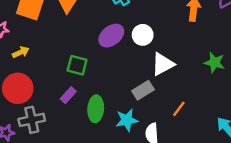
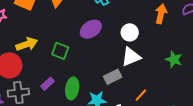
white circle: (143, 35) -> (130, 32), moved
yellow arrow: (21, 52) -> (27, 44), moved, size x1.5
purple rectangle: (68, 95) -> (48, 84), moved

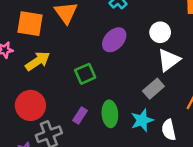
yellow arrow: (27, 44) -> (38, 61), moved
green square: (60, 51) -> (85, 74), turned -30

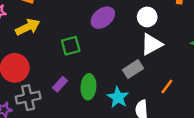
cyan star: (142, 120) -> (118, 97), turned -30

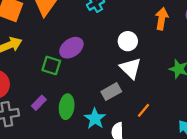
purple ellipse: (103, 18) -> (71, 48), moved
white triangle: (151, 44) -> (131, 68), turned -50
green square: (71, 46) -> (51, 65), turned 30

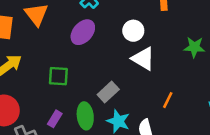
purple ellipse: (71, 48) -> (83, 32), moved
gray rectangle: (111, 92) -> (108, 92), moved

